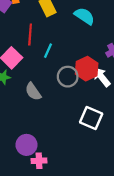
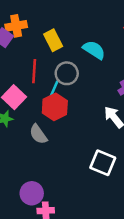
red hexagon: (87, 69) -> (55, 107), moved
gray circle: (68, 77) -> (67, 73), moved

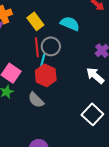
red line: (34, 71) -> (37, 47), moved
white square: (103, 163) -> (92, 114), turned 30

